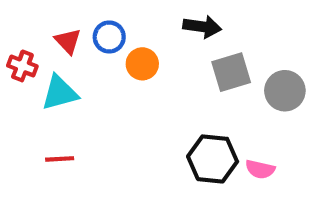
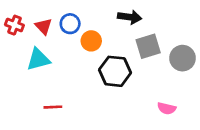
red cross: (22, 66) -> (14, 25), moved
red line: (60, 159) -> (53, 107), moved
black hexagon: (213, 159) -> (115, 71), moved

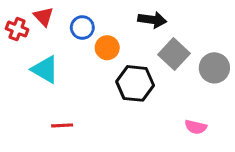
red triangle: (44, 26) -> (43, 17), moved
gray square: (148, 46) -> (174, 54), turned -30
cyan triangle: (38, 59) -> (45, 69), turned 45

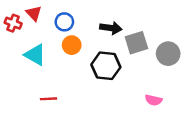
black arrow: (152, 20) -> (111, 28), moved
orange circle: (107, 48) -> (72, 45), moved
gray square: (174, 54) -> (136, 43), turned 30

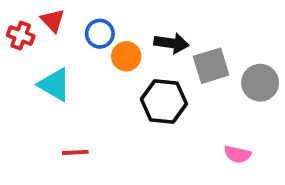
orange circle: (72, 45) -> (126, 56), moved

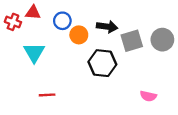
red triangle: (53, 20) -> (33, 13), turned -42
gray circle: (260, 83) -> (162, 40), moved
cyan triangle: (55, 85) -> (34, 53), turned 30

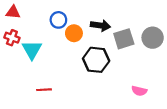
red triangle: (33, 13) -> (13, 12), moved
red cross: (13, 22) -> (12, 38), moved

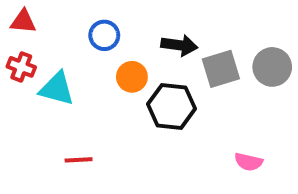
orange circle: (74, 33) -> (132, 77), moved
cyan triangle: (32, 50) -> (57, 89), turned -45

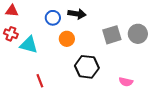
black arrow: (179, 45) -> (77, 14), moved
black hexagon: (171, 106) -> (87, 67), moved
red line: (79, 160) -> (40, 81), turned 72

